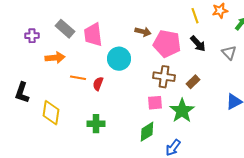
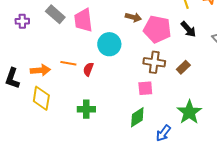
orange arrow: (55, 58) -> (40, 70), moved
green star: (182, 111) -> (189, 112), moved

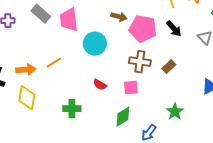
orange line: (68, 63) -> (54, 63), turned -42
red semicircle: (88, 69) -> (100, 85), moved, turned -80
green star: (189, 112) -> (175, 112), size x0.7

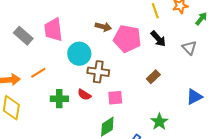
gray rectangle: (41, 14) -> (23, 36), moved
brown cross: (140, 62) -> (98, 72), moved
green cross: (72, 109) -> (59, 99), moved

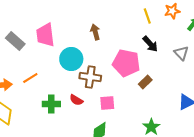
brown arrow: (103, 27) -> (95, 32), turned -119
pink pentagon: (127, 39) -> (126, 63), moved

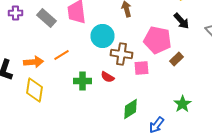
pink square: (107, 103) -> (142, 68), moved

